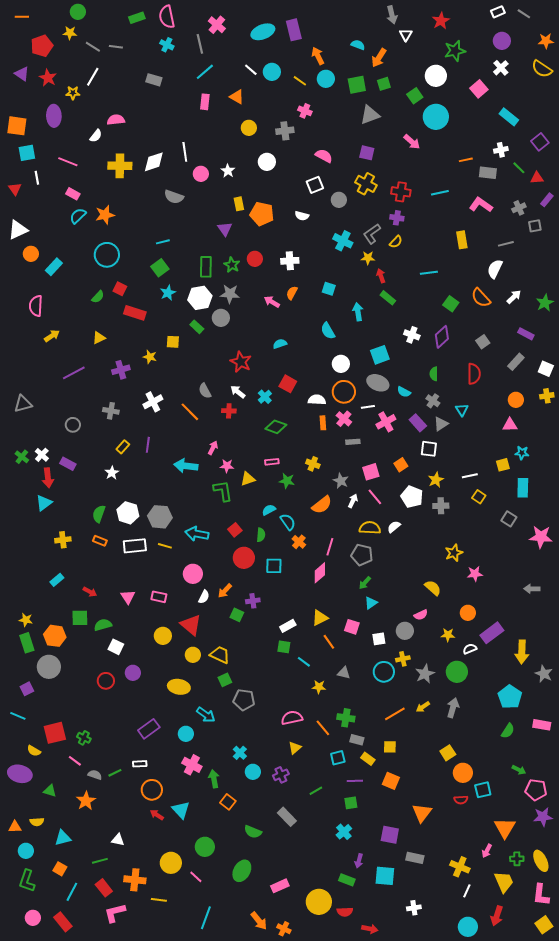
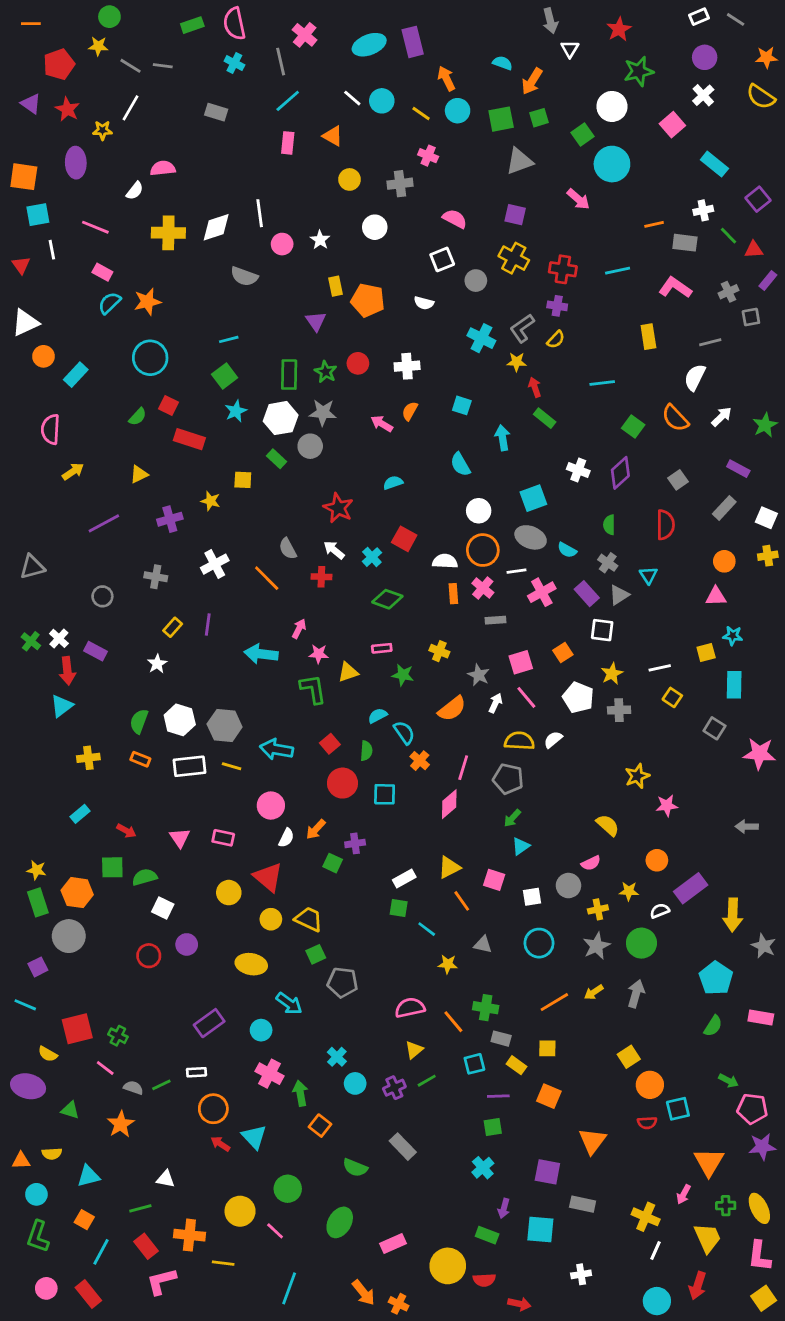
yellow cross: (403, 659) -> (598, 909), moved
green line: (316, 791) -> (427, 1081), moved

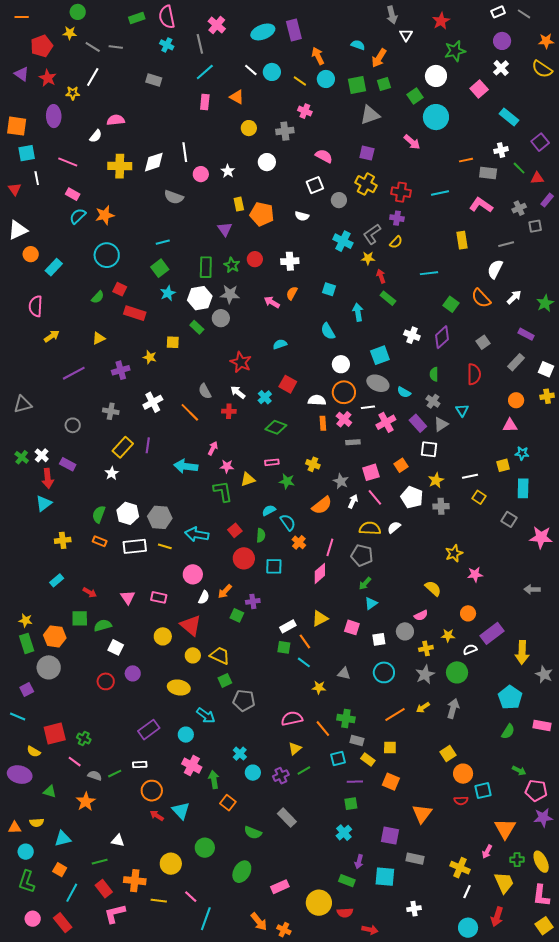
yellow rectangle: (173, 627) -> (123, 447), size x1.5
orange line: (462, 901) -> (305, 641), moved
pink line: (275, 1231) -> (191, 897), moved

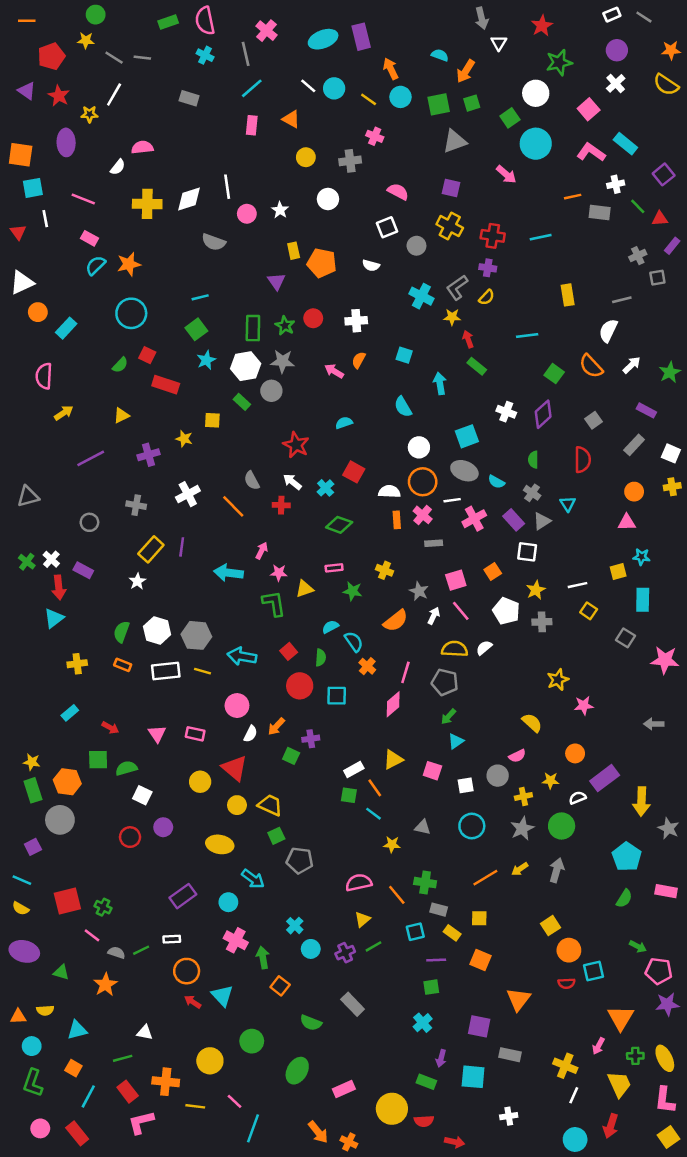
pink L-shape: (481, 205) -> (591, 152), moved
yellow semicircle: (34, 752) -> (21, 908), moved

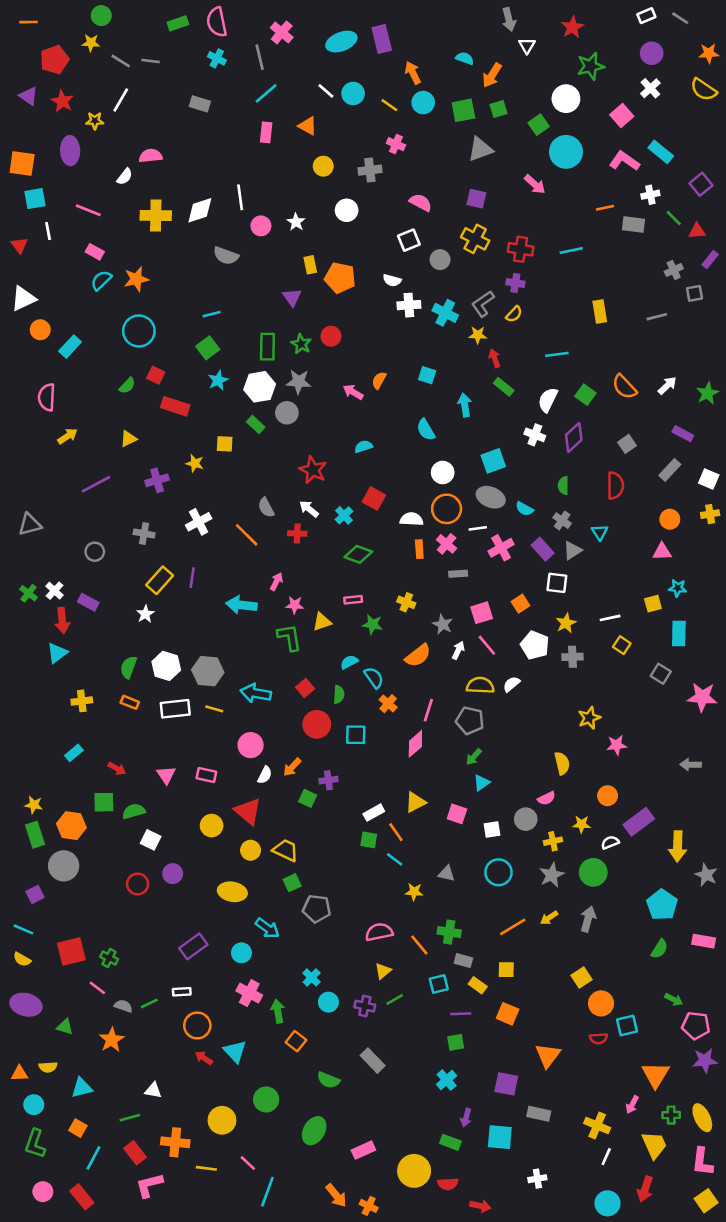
white cross: (356, 321) -> (409, 305), moved
white semicircle: (608, 331) -> (548, 400), moved
yellow semicircle: (532, 723) -> (562, 763), turned 35
purple cross: (345, 953) -> (365, 1006), turned 36

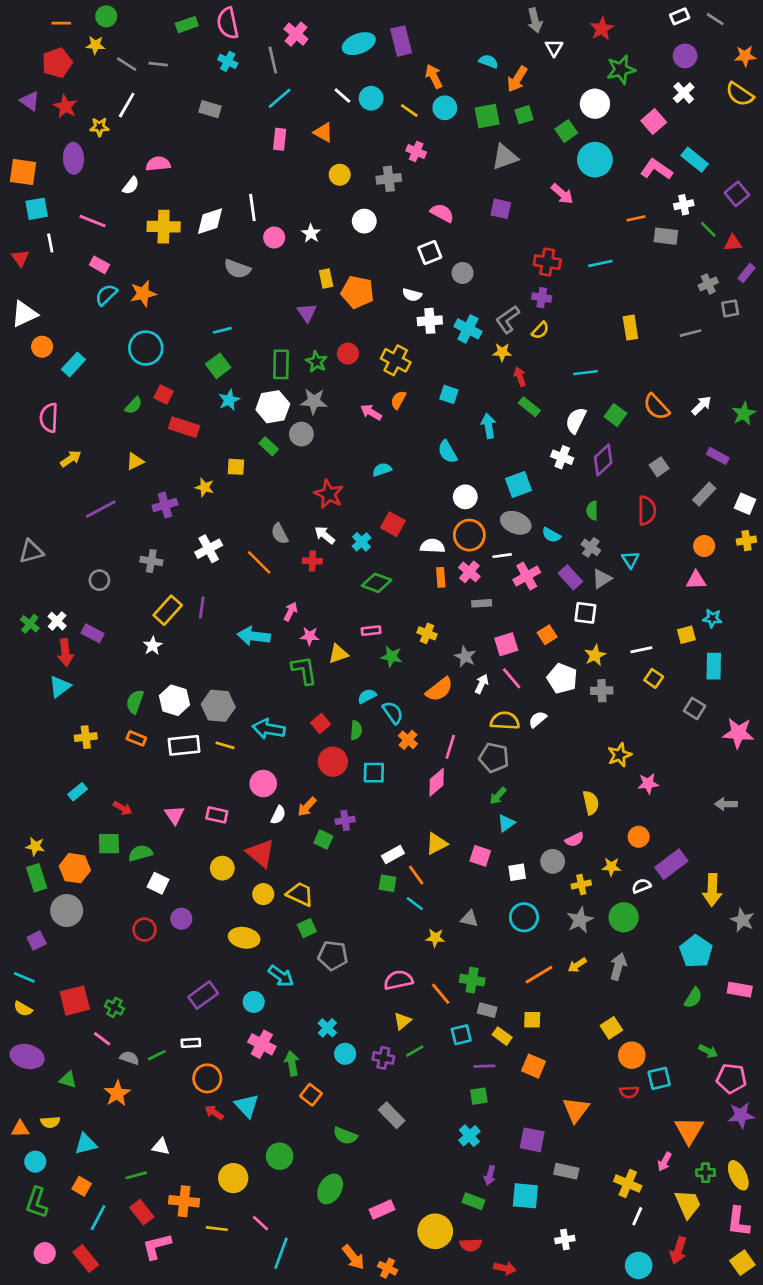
orange line: (29, 22) -> (61, 23), moved
yellow cross: (475, 239) -> (396, 360), moved

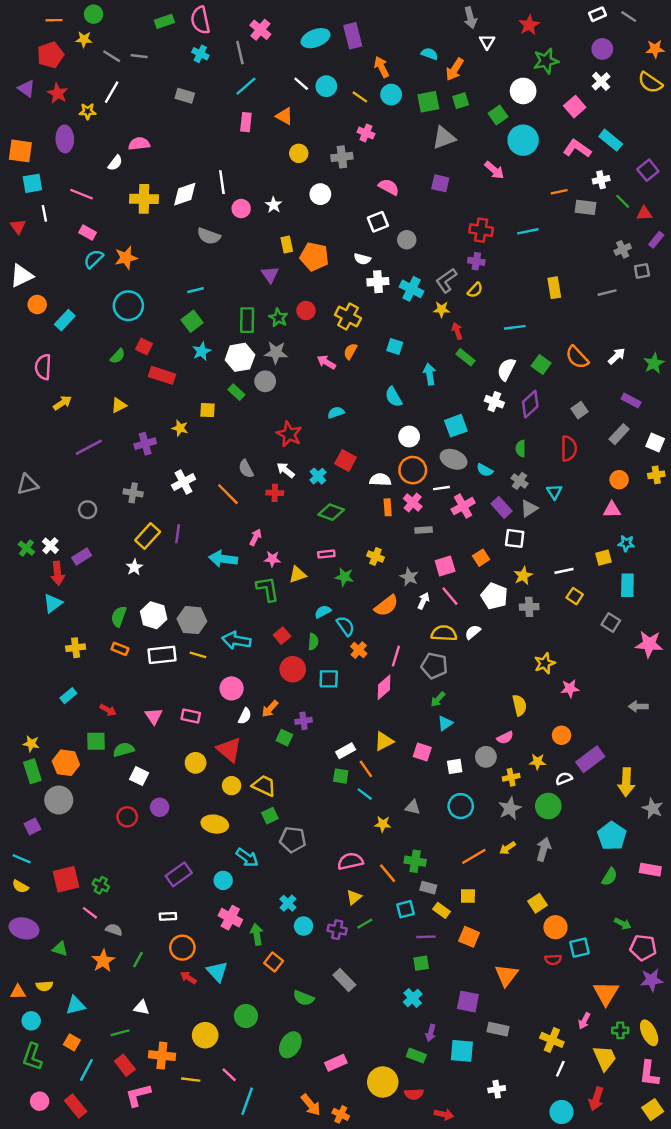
purple rectangle: (93, 633) -> (82, 556), turned -60
green line: (157, 1055) -> (138, 960), moved, turned -35

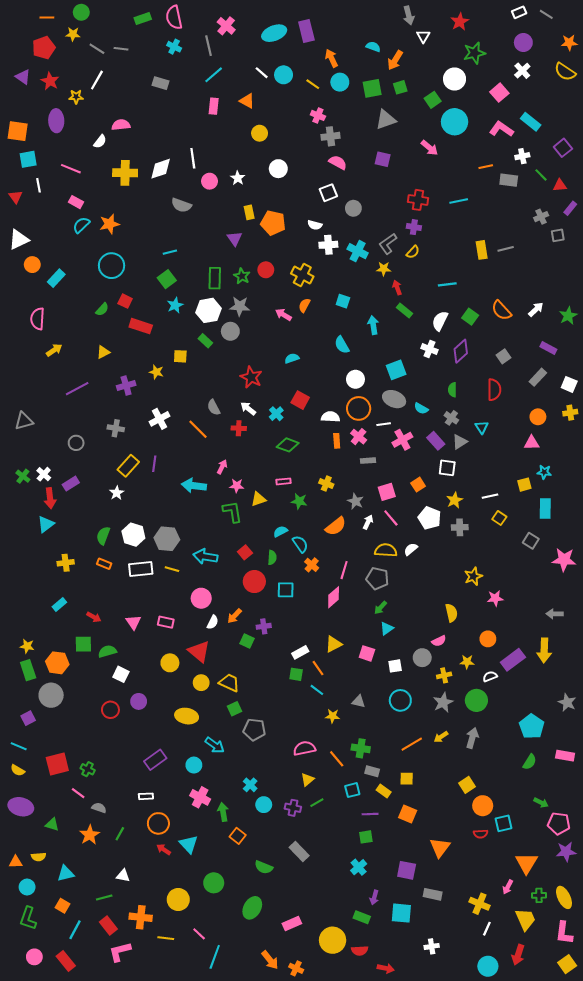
gray cross: (342, 157) -> (330, 136), moved
gray line: (607, 293) -> (506, 249), moved
yellow arrow: (626, 782) -> (544, 650), moved

